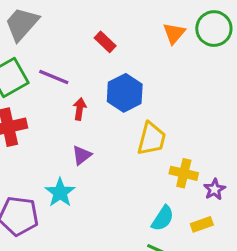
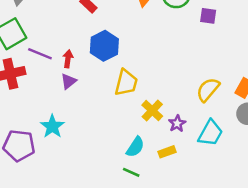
purple line: (54, 77) -> (40, 54), moved
purple triangle: (82, 155) -> (69, 81), moved
yellow cross: (184, 173) -> (152, 111), turned 30

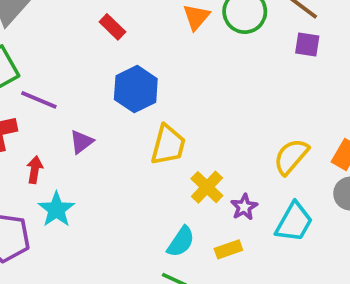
purple square: (208, 16) -> (307, 44), moved
red arrow: (68, 59) -> (35, 170), moved

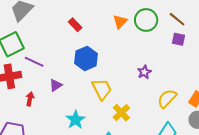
yellow trapezoid: (168, 145) -> (102, 89), turned -45
purple star: (244, 207) -> (144, 72), moved
cyan star: (56, 209) -> (75, 120), moved

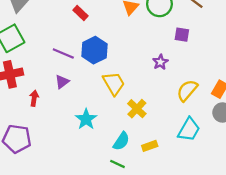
purple square: (179, 39) -> (182, 35), moved
purple line: (34, 62) -> (63, 54), moved

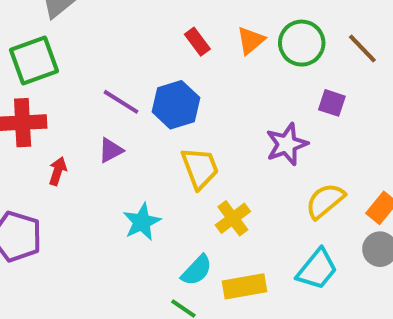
red rectangle: (81, 13) -> (197, 42), moved
purple star: (160, 62) -> (287, 144), size x1.5
yellow rectangle: (150, 146) -> (245, 286), size x1.5

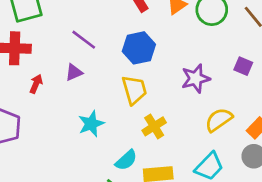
purple square: (332, 103) -> (243, 66), moved
blue hexagon: (176, 105) -> (139, 48), moved

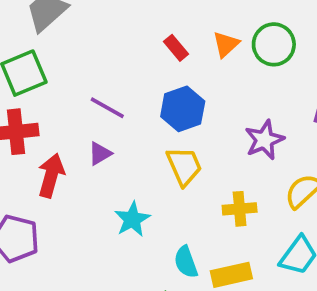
red arrow: (36, 84) -> (51, 175), size x1.6
yellow cross: (154, 126) -> (240, 209), moved, turned 35
cyan semicircle: (126, 160) -> (186, 262), turned 120

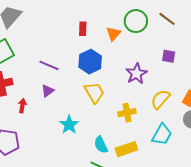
orange triangle: (226, 44) -> (113, 34), moved
red rectangle: (176, 48) -> (83, 29), turned 48
red arrow: (51, 175) -> (22, 106), size x0.6

